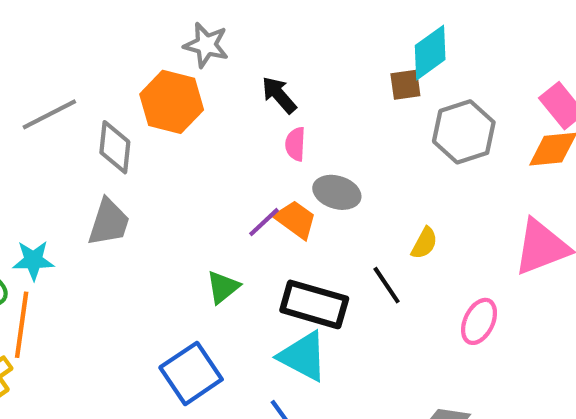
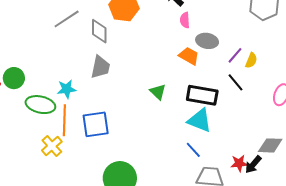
purple line: (264, 222) -> (235, 55), moved
green triangle: (223, 287) -> (158, 92), turned -30
blue square: (191, 373) -> (96, 124), moved, turned 32

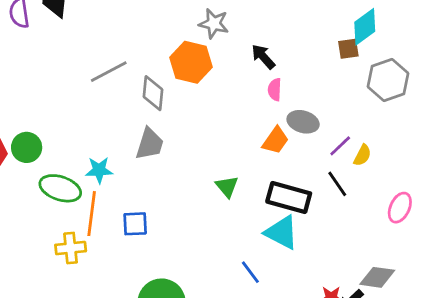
orange trapezoid: (189, 56) -> (275, 140), turned 90
blue square: (96, 124) -> (135, 224), size x0.7
yellow cross: (52, 146) -> (71, 248), turned 30
blue line: (193, 150) -> (250, 272), moved

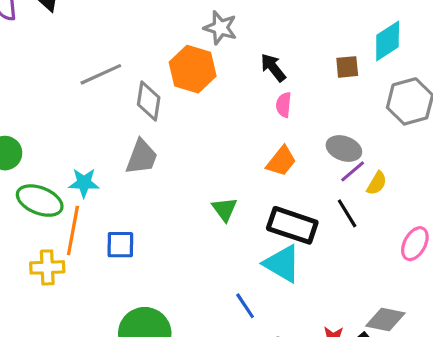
brown square: (348, 49) -> (347, 67), moved
gray ellipse: (303, 122) -> (344, 148), moved

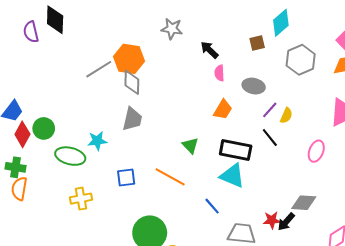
orange hexagon: (193, 69) -> (129, 59), moved
gray ellipse: (344, 148) -> (254, 86), moved
orange line: (73, 231) -> (170, 177), moved, turned -64

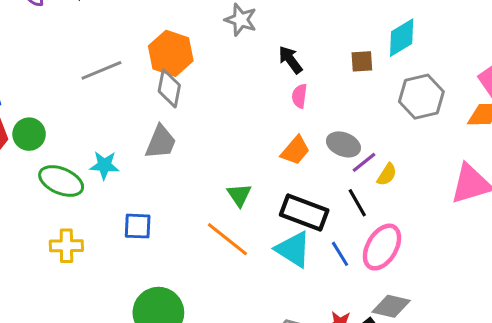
gray line: (99, 69) -> (101, 70), moved
gray ellipse: (254, 86) -> (343, 144), moved
pink ellipse: (316, 151) -> (382, 247), moved, size x1.4
orange line: (170, 177) -> (227, 239), moved
blue line: (212, 206) -> (340, 254), moved

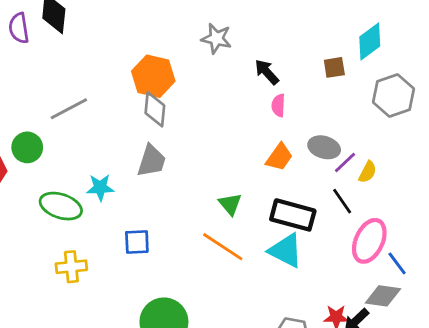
gray line: (101, 70) -> (69, 109), moved
green circle: (29, 134) -> (27, 147), moved
blue line: (340, 254) -> (397, 263), moved

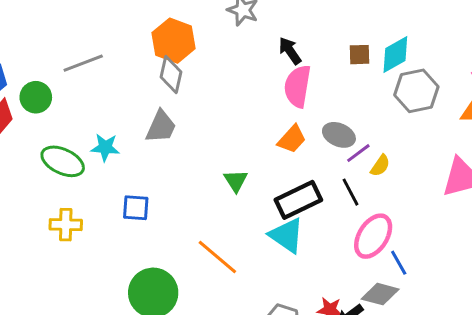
cyan diamond: (370, 42) -> (395, 54), moved
pink semicircle: (278, 105) -> (298, 86), size x1.8
black rectangle: (293, 215) -> (298, 200), turned -48
orange line: (223, 247) -> (217, 257), moved

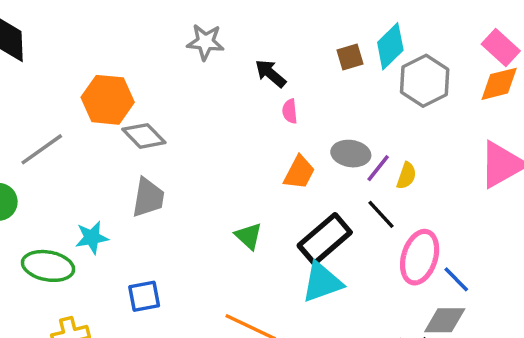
orange hexagon: (174, 41) -> (108, 100), moved
gray diamond: (171, 75) -> (144, 136), turned -42
pink semicircle: (298, 86) -> (290, 111), size x0.5
cyan triangle: (287, 235) -> (322, 282), turned -39

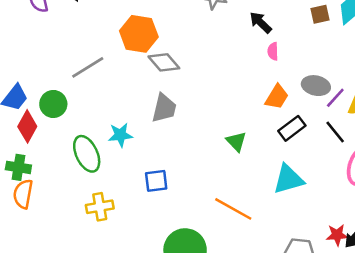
black rectangle: (325, 239) -> (292, 128), moved, size x0.7
green ellipse: (48, 266) -> (87, 154), turned 51

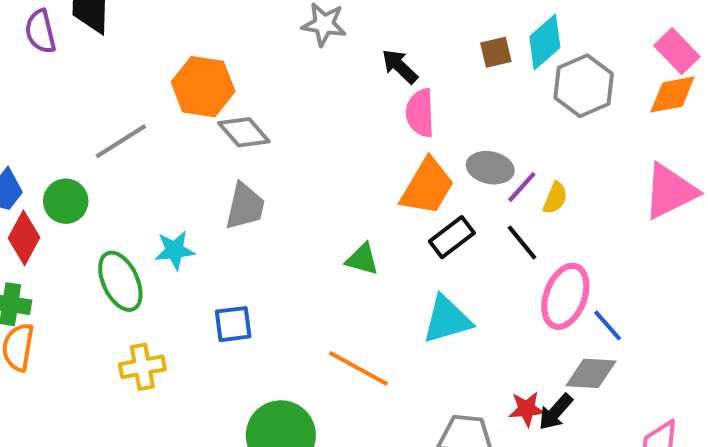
pink semicircle: (273, 51) -> (420, 113), size x1.6
orange trapezoid: (277, 97) -> (427, 187), size x1.4
green triangle: (236, 141) -> (362, 259), turned -30

